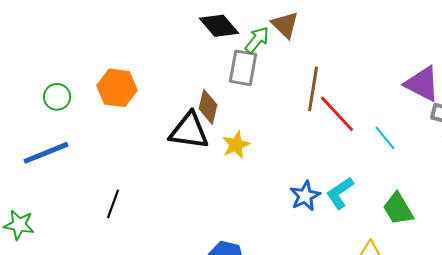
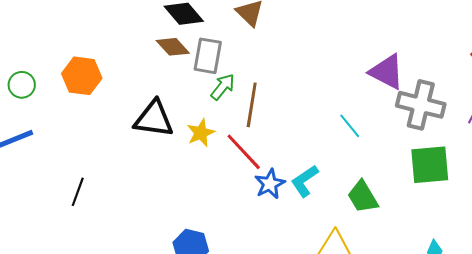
green arrow: (257, 40) -> (223, 87), moved
brown line: (313, 89) -> (252, 105), moved
brown diamond: (208, 107) -> (173, 47), moved, turned -56
red line: (337, 114) -> (244, 152), moved

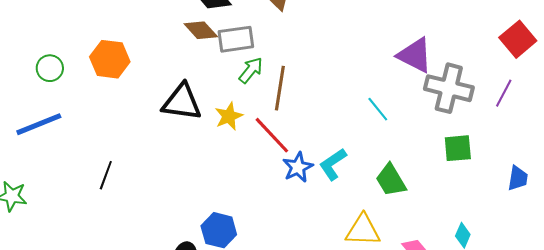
gray rectangle: (208, 56) -> (236, 39), turned 72
green square: (430, 165) -> (458, 148), size x0.7

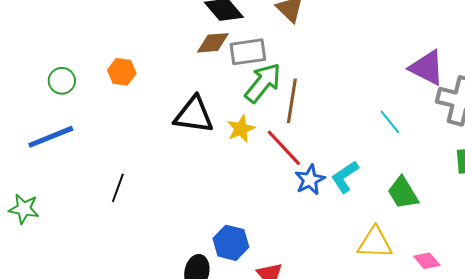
brown diamond: (201, 30) -> (213, 43), turned -52
orange hexagon: (110, 59) -> (122, 72), size x0.7
green arrow: (251, 70) -> (263, 83), size x1.5

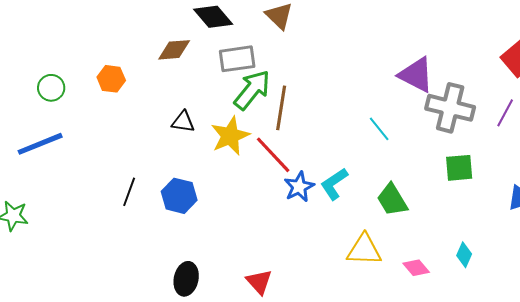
brown diamond: (213, 43) -> (174, 50), moved
black triangle: (194, 115) -> (183, 122), size x0.6
yellow star: (241, 129) -> (230, 136), size x1.4
black line: (118, 188) -> (129, 192), moved
blue hexagon: (231, 243) -> (179, 196), moved

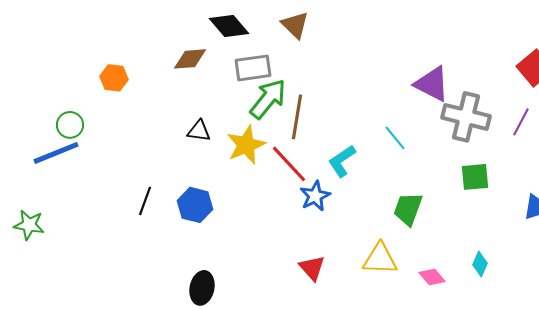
orange hexagon: (111, 79) -> (114, 78), moved
green circle: (51, 88) -> (70, 125), moved
cyan L-shape: (334, 184) -> (342, 161), moved
green trapezoid: (392, 200) -> (408, 209), turned 51
red triangle: (259, 282) -> (312, 268), moved

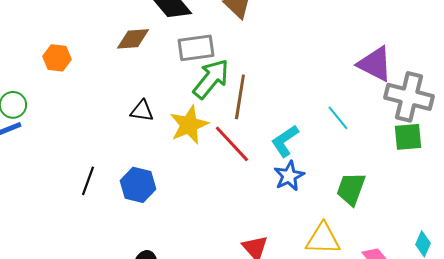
green square: (475, 177) -> (408, 137), moved
blue star: (315, 196) -> (289, 176), moved

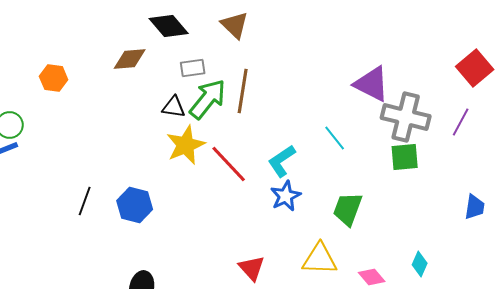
gray rectangle: (196, 48) -> (193, 68), size x0.7
brown line: (240, 97) -> (243, 91), moved
black triangle: (142, 111) -> (174, 107), moved

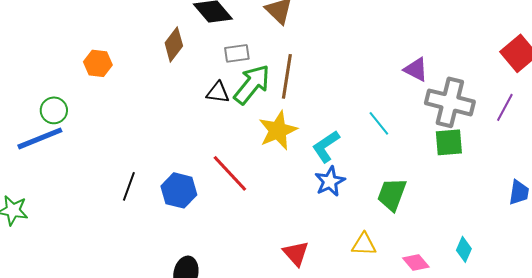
brown diamond: (130, 59) -> (174, 44), turned -48
purple triangle: (372, 84) -> (416, 69), size x0.7
yellow star: (186, 145) -> (278, 130), moved
red line: (229, 164) -> (230, 173), moved
yellow triangle: (320, 259) -> (364, 244), size x0.7

